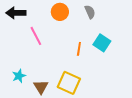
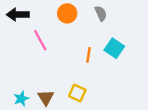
cyan star: (19, 76) -> (21, 99), moved
yellow square: (69, 83) -> (77, 93), size x0.7

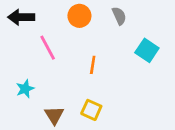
cyan square: (114, 48) -> (147, 50), moved
orange line: (88, 55) -> (93, 65), moved
cyan star: (21, 99) -> (25, 89), moved

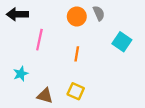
orange circle: (79, 16) -> (77, 16), moved
pink line: (48, 48) -> (39, 40), turned 40
brown triangle: (54, 115) -> (45, 96), turned -42

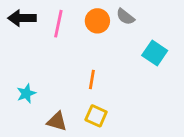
gray semicircle: (99, 13) -> (125, 17), turned 152
pink line: (39, 40) -> (58, 24), moved
orange line: (77, 54) -> (92, 80), moved

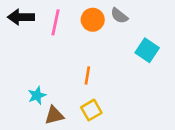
cyan star: (26, 93) -> (37, 95), moved
yellow square: (96, 116) -> (91, 110), turned 36
brown triangle: (57, 121) -> (54, 115), turned -30

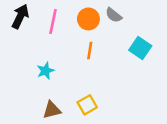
black arrow: (21, 17) -> (20, 16), turned 115
orange line: (87, 75) -> (90, 51), moved
cyan star: (37, 95) -> (45, 71), moved

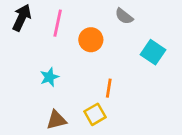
orange circle: (88, 19) -> (91, 40), moved
orange line: (90, 51) -> (109, 88), moved

